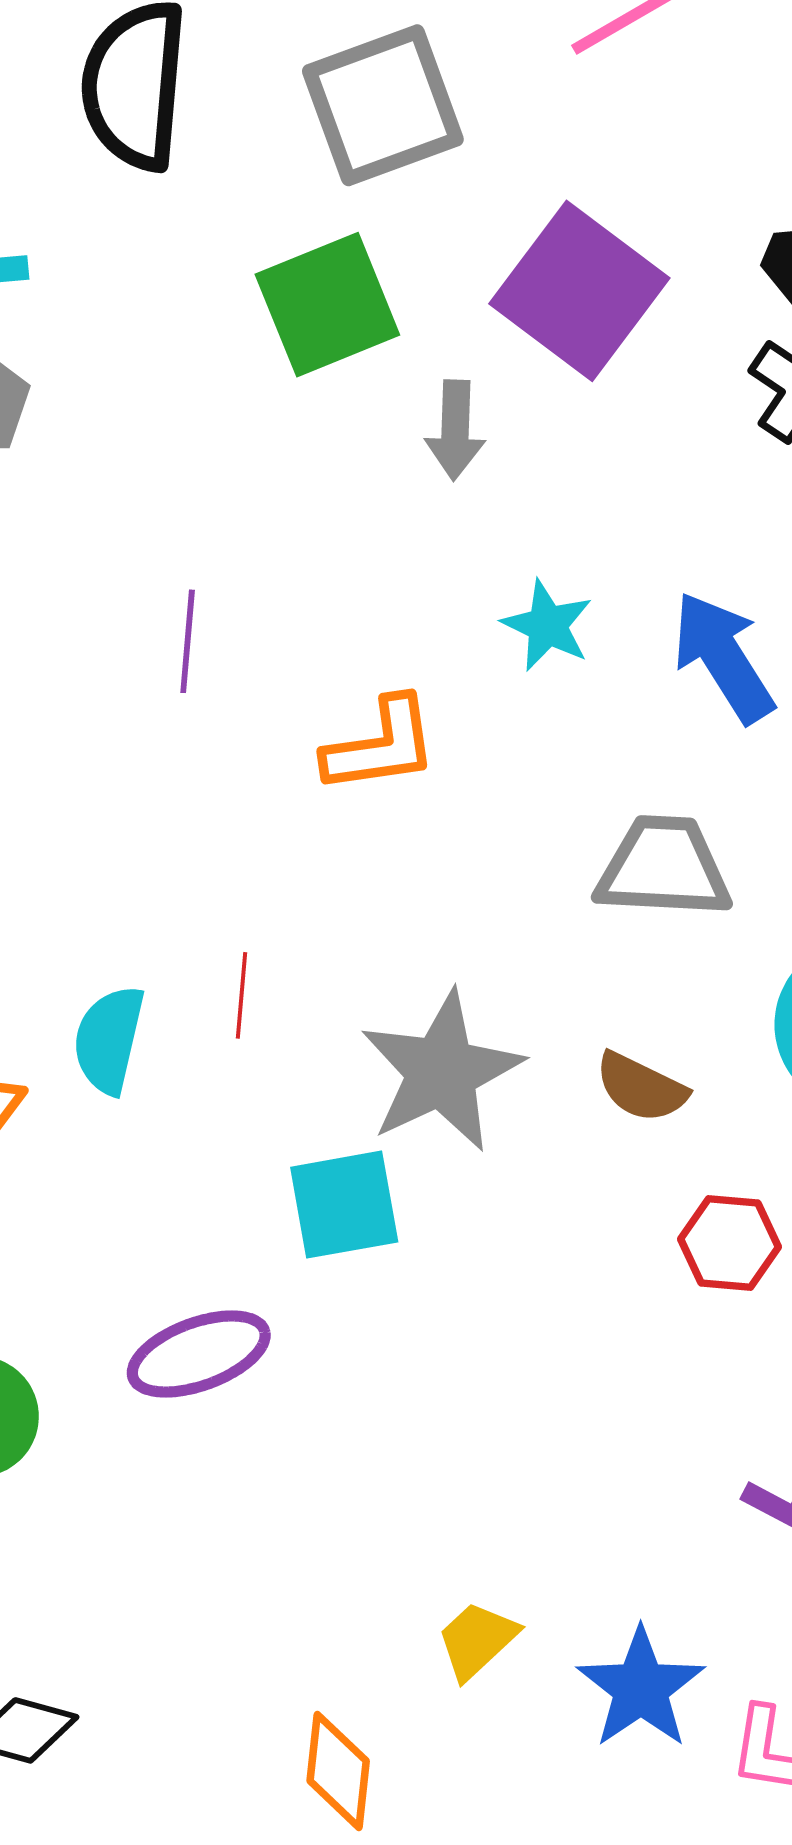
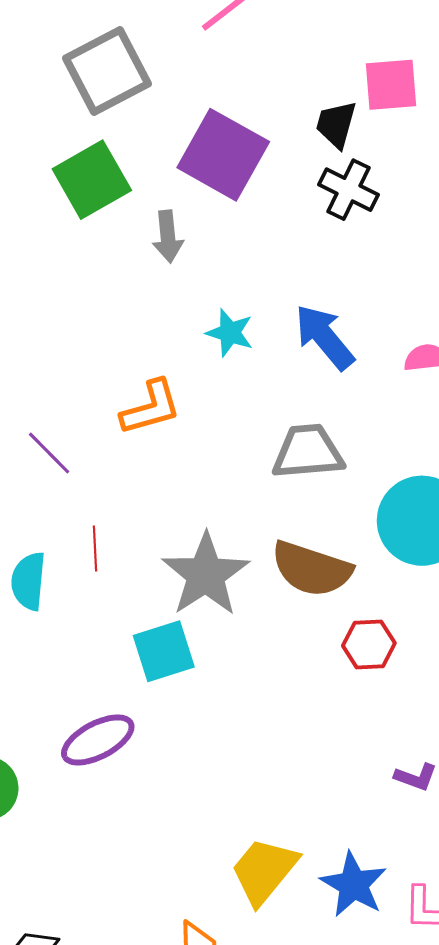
purple line: (188, 641) -> (49, 453), moved, turned -42
brown semicircle: (641, 1087) -> (311, 569), size x1.6
yellow trapezoid: (477, 1640) -> (264, 871), size x1.6

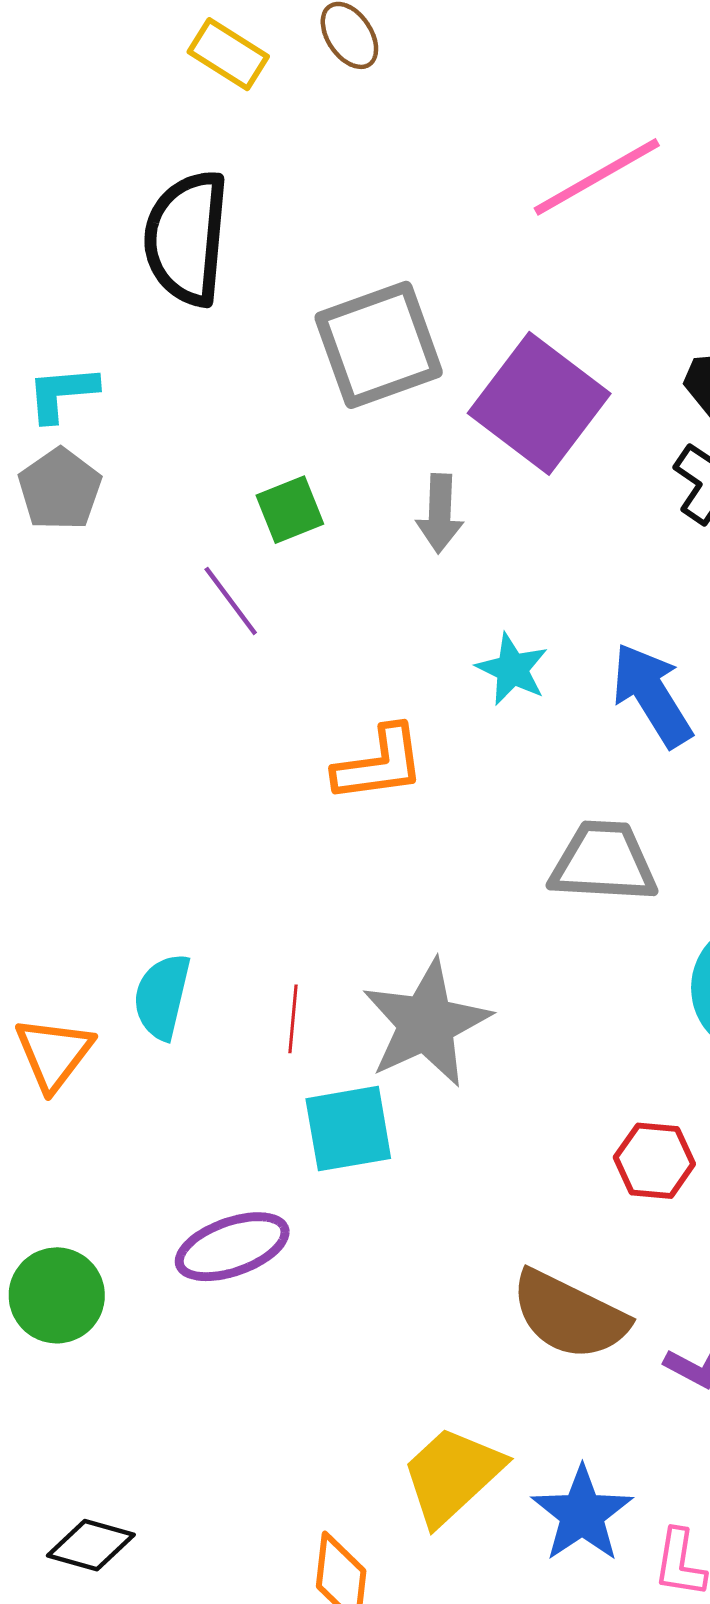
gray square: (107, 71) -> (379, 345), moved
green square: (92, 180) -> (290, 510), moved, size x0.6
purple line: (49, 453) -> (231, 601), moved
red line: (95, 549) -> (293, 1019), moved
brown semicircle: (311, 569) -> (569, 1315), moved

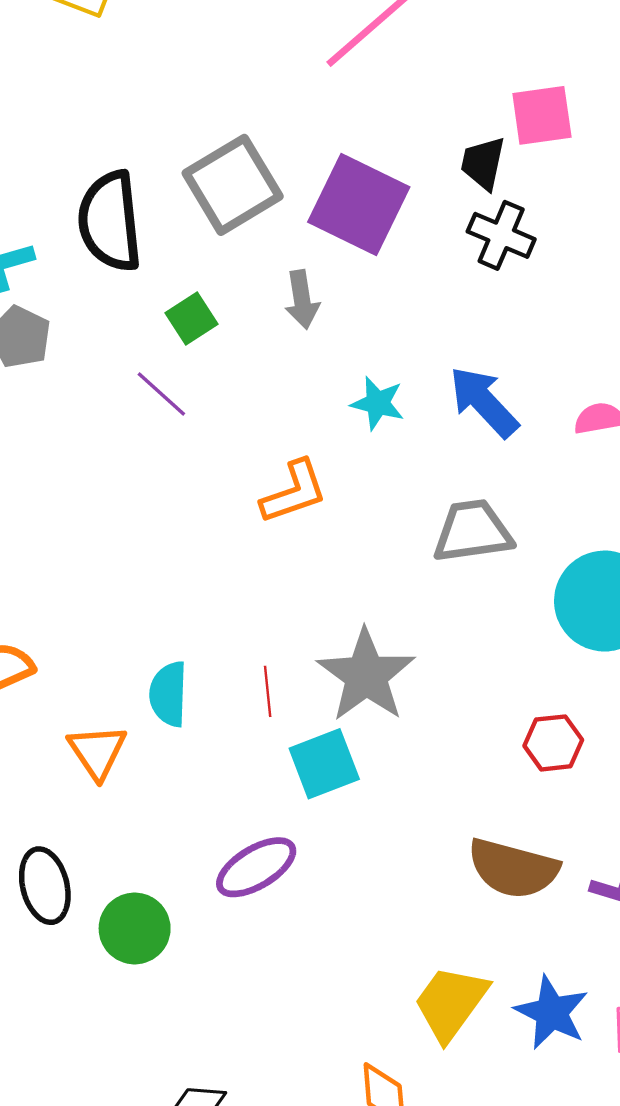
black semicircle: (186, 238) -> (110, 221), moved

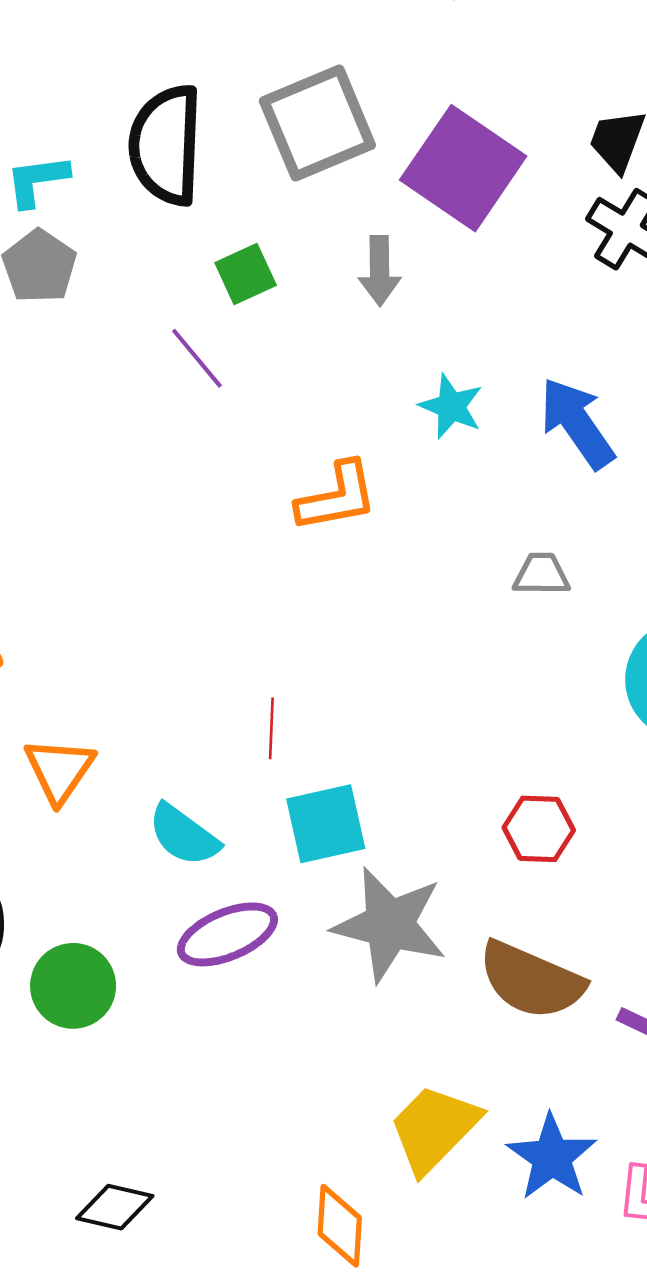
gray trapezoid: (473, 531) -> (541, 574), size x0.6
gray star: (366, 675) -> (390, 925), moved, turned -30
cyan semicircle: (168, 694) -> (184, 835), moved, turned -64
red hexagon: (553, 743) -> (539, 829), moved

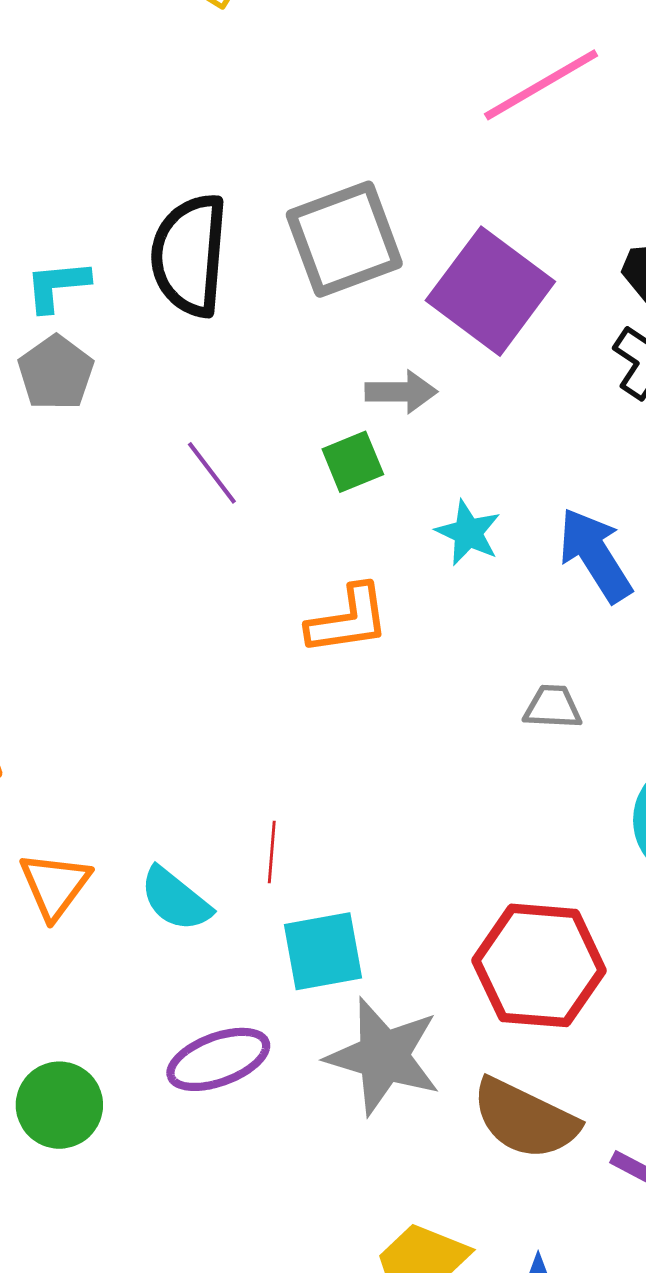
gray arrow: (380, 271) -> (401, 392), turned -92
green square: (246, 274) -> (353, 462), moved
red hexagon: (539, 829) -> (539, 965), size x1.8
cyan semicircle: (184, 835) -> (175, 899), moved

